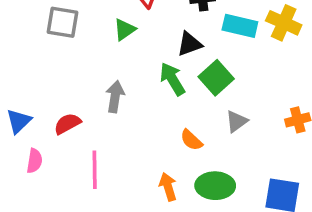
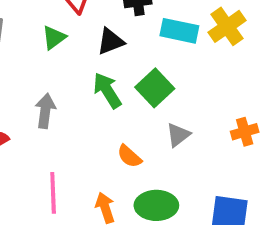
yellow cross: (284, 23) -> (227, 26), turned 32
black triangle: (189, 44) -> (110, 41), moved
pink line: (95, 170) -> (53, 193), moved

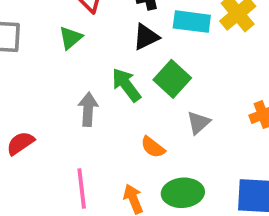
black triangle: (110, 41) -> (146, 37), moved
gray arrow: (45, 111) -> (88, 109), moved

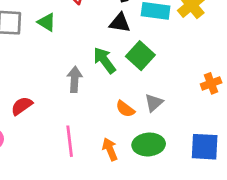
black triangle: (146, 37) -> (120, 23), turned 35
green triangle: (71, 38) -> (47, 22), moved, turned -48
gray triangle: (199, 123) -> (154, 103), moved

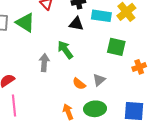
green triangle: (47, 22) -> (25, 23), size x1.5
green square: (140, 56) -> (116, 47), moved, turned -30
pink line: (70, 141) -> (14, 106), moved

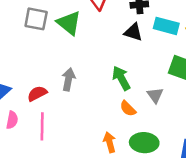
green arrow: (65, 50) -> (121, 78), moved
gray arrow: (44, 63) -> (68, 79), moved
gray triangle: (99, 80) -> (155, 95), moved, turned -32

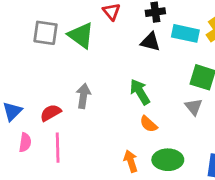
gray triangle: (155, 95) -> (194, 107), moved

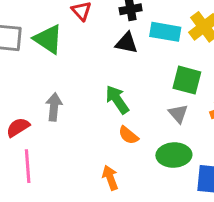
green ellipse: (168, 160) -> (174, 155), moved

